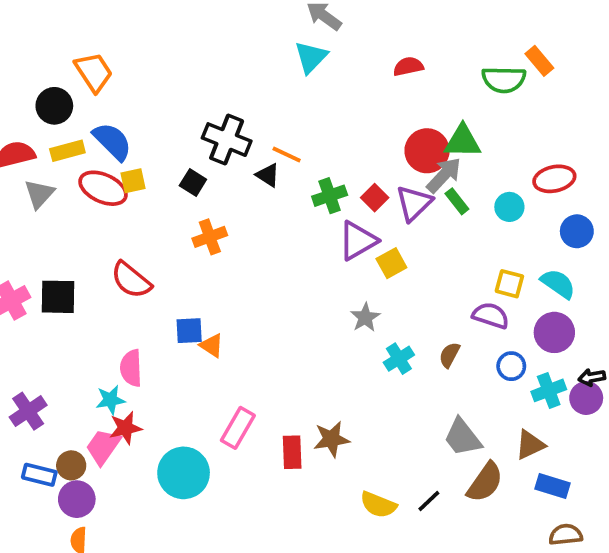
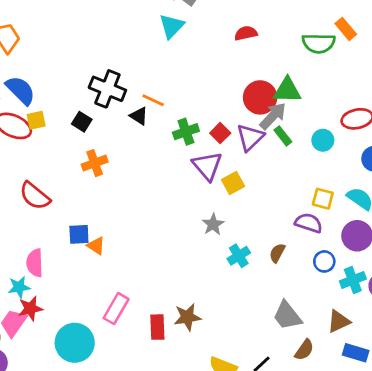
purple triangle: (358, 241) -> (207, 166), turned -40
brown semicircle: (485, 482) -> (304, 350), size x0.7

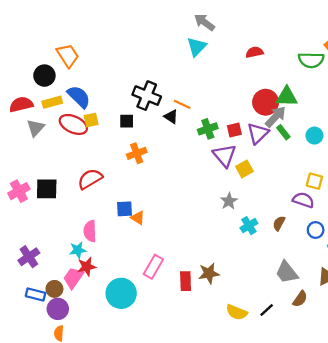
black square: (82, 122) -> (127, 121), turned -32
red square: (220, 133) -> (234, 130), turned 32
red semicircle: (35, 196) -> (90, 179), turned 110

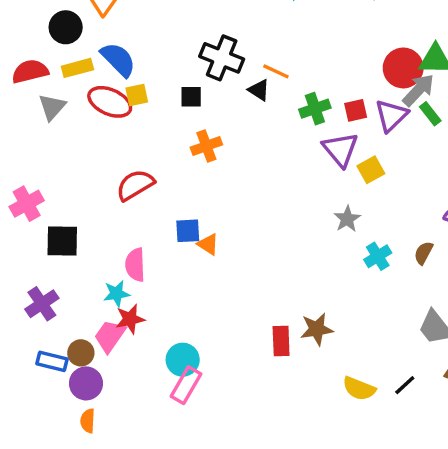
black square: (47, 189) -> (62, 241), moved
pink rectangle: (153, 267) -> (186, 385), moved
cyan circle: (121, 293) -> (183, 360), size x0.7

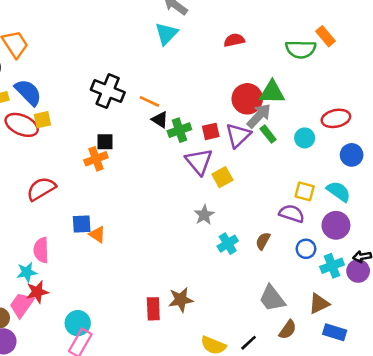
black triangle: (259, 90) -> (160, 120), moved
black square: (191, 97) -> (105, 142), moved

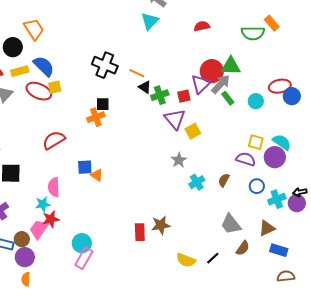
purple triangle: (238, 135) -> (201, 84), moved
blue circle: (352, 155) -> (292, 96), moved
purple circle: (336, 225) -> (275, 157), moved

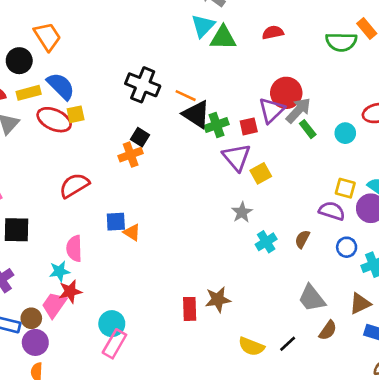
green triangle: (231, 66) -> (223, 38), moved
black triangle: (145, 87) -> (196, 114), size x1.6
black square: (103, 104) -> (140, 137), turned 32

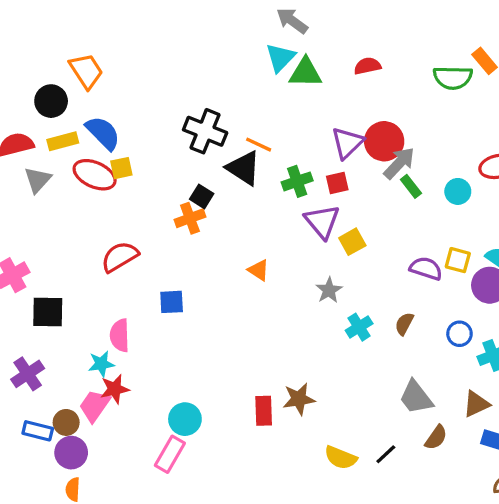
purple triangle: (271, 110) -> (347, 143), moved
black triangle: (196, 114) -> (244, 168), moved
purple semicircle: (332, 211) -> (426, 268), moved
orange triangle: (132, 232) -> (259, 270), moved
cyan circle: (112, 324) -> (185, 419), moved

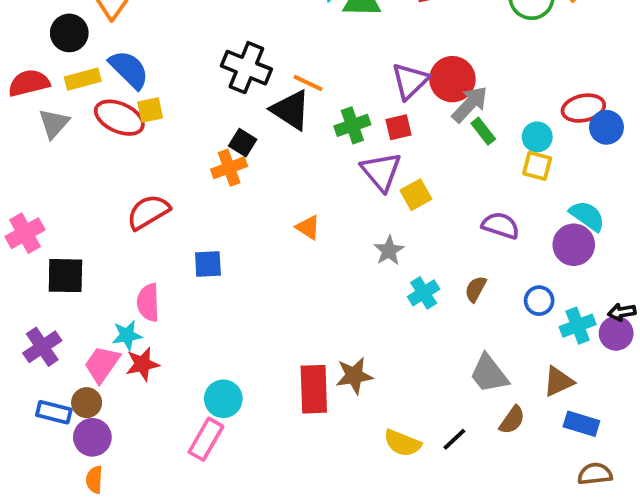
yellow square: (458, 260) -> (537, 166), moved
pink trapezoid: (95, 406) -> (102, 364), moved
red rectangle: (264, 411) -> (314, 389), size x1.4

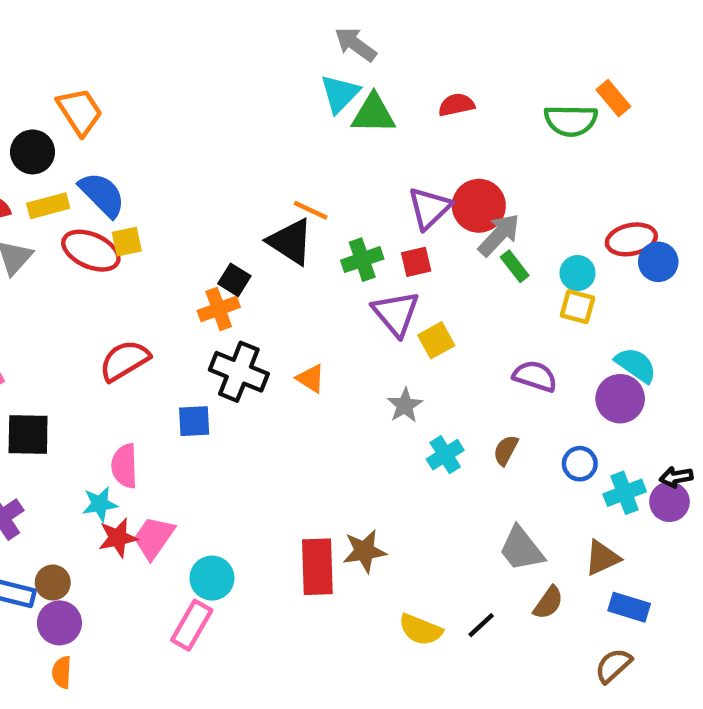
black cross: (246, 68) -> (239, 372), moved
pink trapezoid: (102, 364) -> (154, 538), moved
brown semicircle: (595, 474) -> (613, 666), moved, turned -36

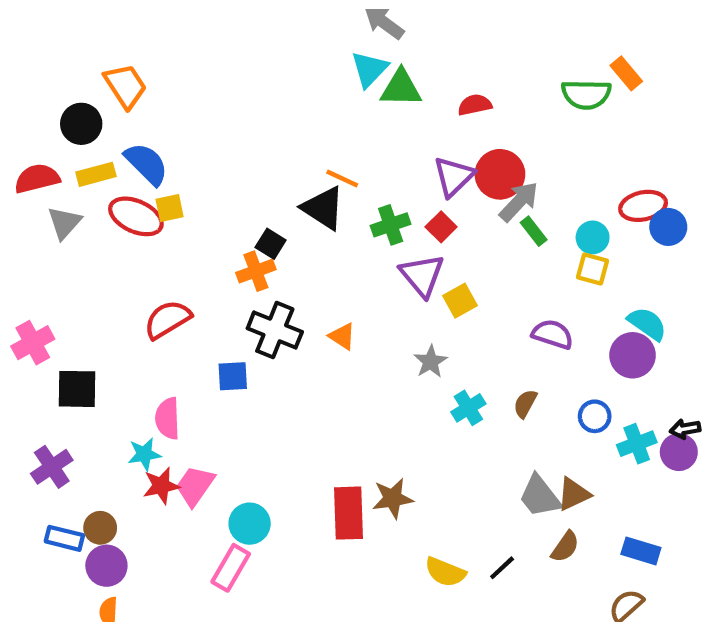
red semicircle: (456, 105) -> (475, 105), moved
red square: (416, 262) -> (441, 227), turned -32
brown triangle: (602, 558) -> (574, 494), moved

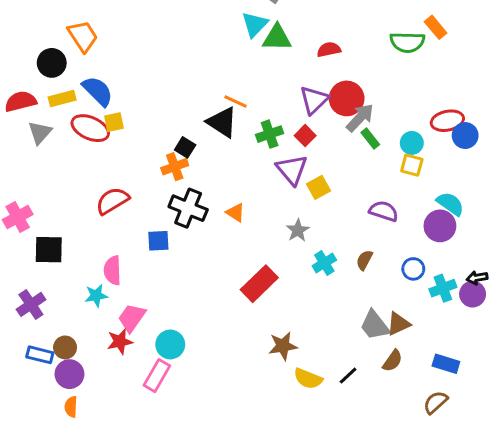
red star: (161, 486) -> (120, 342), moved
brown star: (393, 498) -> (283, 346), moved
red rectangle: (348, 513) -> (259, 284), moved, turned 48

